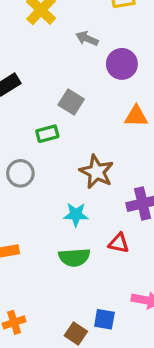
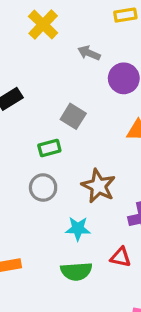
gray circle: (20, 173) -> (43, 188), moved

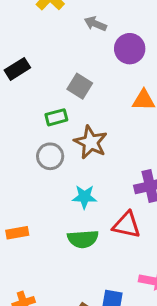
brown star: (98, 186) -> (91, 142), moved
red triangle: (121, 257) -> (127, 225), size x1.4

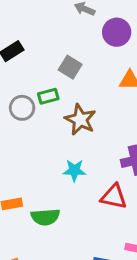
gray circle: (50, 156) -> (22, 108), moved
green semicircle: (83, 239) -> (45, 217), moved

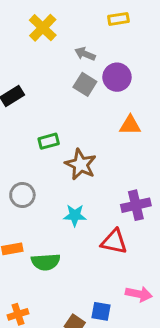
gray square: (70, 67) -> (85, 84), moved
gray circle: (22, 108) -> (22, 195), moved

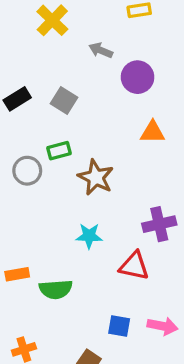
gray square: (85, 84) -> (64, 101), moved
gray circle: (22, 195) -> (27, 171), moved
blue square: (101, 311) -> (119, 326), moved

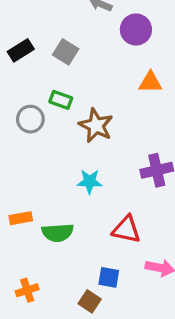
green rectangle: (59, 151) -> (61, 100), turned 35
red triangle: (134, 266) -> (126, 229), moved
blue square: (119, 326) -> (109, 277), moved

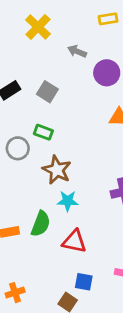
brown star: (96, 125) -> (57, 170), moved
red triangle: (126, 229) -> (74, 241), moved
green semicircle: (58, 233) -> (41, 224), moved, turned -65

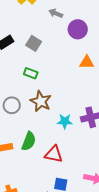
gray circle: (18, 148) -> (12, 105), moved
cyan star: (68, 201) -> (65, 121), moved

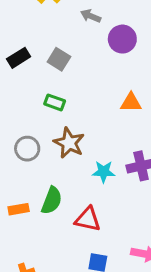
orange triangle: (87, 62) -> (131, 102), moved

